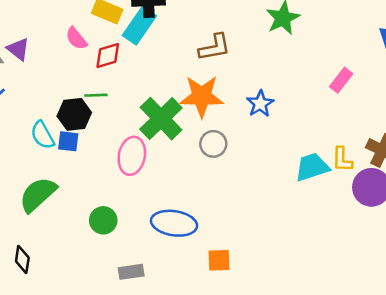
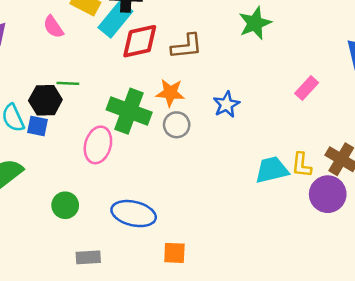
red diamond: (108, 55) -> (140, 41), moved, size x1.4
orange star: (202, 96) -> (170, 93), size x0.7
green cross: (161, 119) -> (129, 111), turned -30
gray circle: (213, 144) -> (177, 125), moved

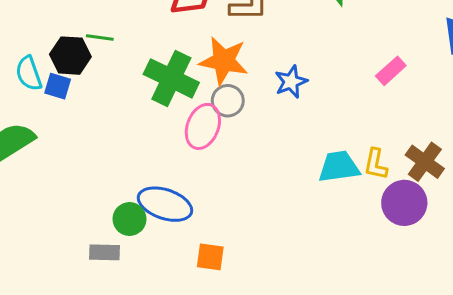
orange star: (170, 93) -> (224, 61), size x1.4
pink ellipse: (98, 145) -> (203, 126), moved
green circle: (65, 205) -> (129, 219), moved

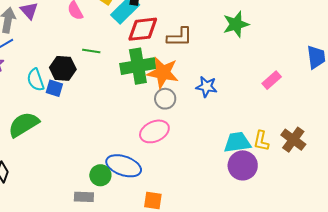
green line: (100, 38) -> (91, 51), moved
green cross: (171, 78) -> (138, 66), moved, turned -36
blue star: (291, 82) -> (206, 87), turned 30
pink ellipse: (203, 126) -> (154, 131), moved, turned 44
purple circle: (404, 203) -> (243, 165), moved

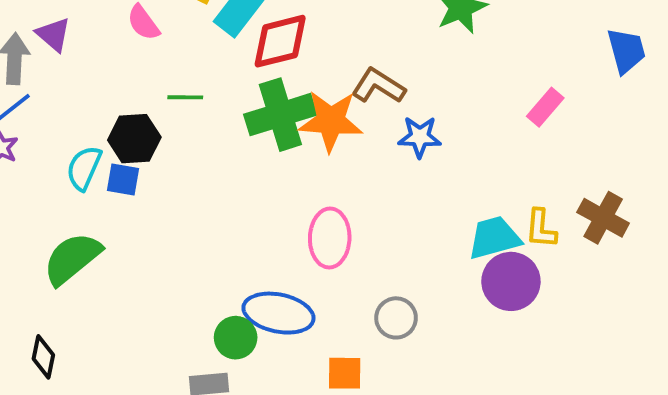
brown L-shape: (180, 37) -> (378, 86), moved, turned -140
cyan semicircle: (36, 80) -> (84, 168), turned 50
gray circle: (165, 99) -> (396, 318), moved
pink ellipse: (154, 131) -> (330, 238), turned -56

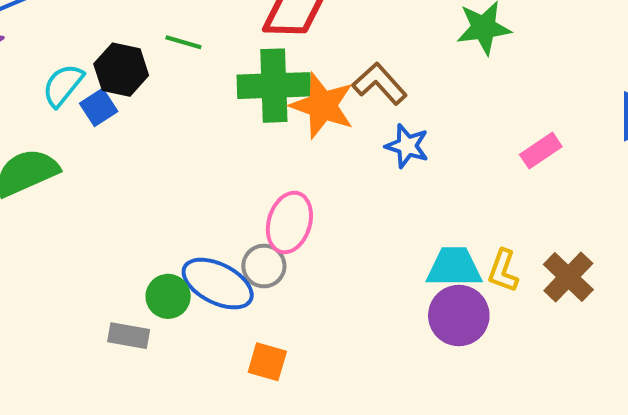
blue square: (123, 180) -> (99, 107), turned 32
gray circle: (396, 318) -> (264, 266), moved

